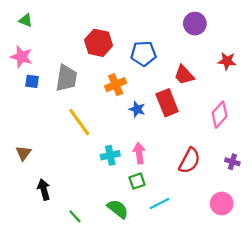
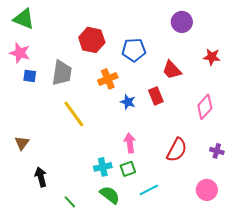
green triangle: (26, 20) -> (24, 19), size x1.6
red rectangle: (167, 103) -> (156, 96), size x0.7
cyan cross: (110, 155) -> (103, 167), moved

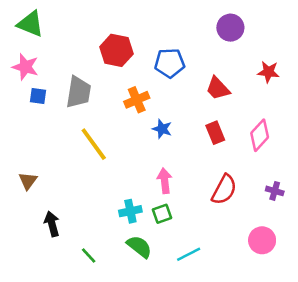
red rectangle: (156, 96) -> (215, 133), moved
cyan line: (149, 190) -> (189, 254), moved

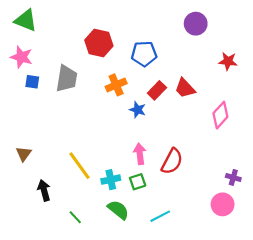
red trapezoid: (218, 88) -> (185, 88), moved
red rectangle: (215, 133) -> (157, 90), moved, turned 66
yellow line: (94, 144) -> (80, 166), moved
red semicircle: (224, 190) -> (172, 161), moved
purple cross: (275, 191) -> (233, 177), moved

